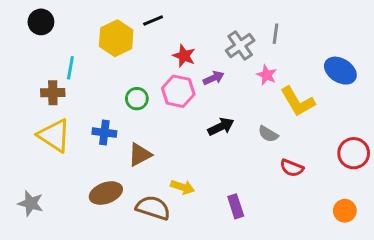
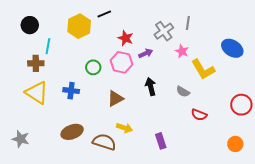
black circle: (41, 22) -> (30, 25), moved
black arrow: (221, 127) -> (151, 87), turned -78
brown triangle: (140, 155) -> (115, 99), moved

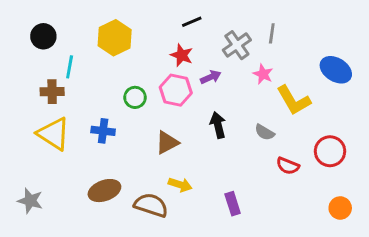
black line: (104, 14) -> (192, 22), moved
red circle: (241, 105) -> (330, 151), moved

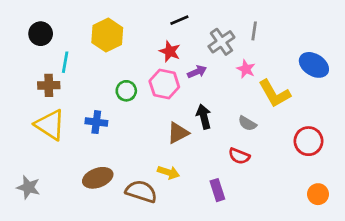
brown triangle: (167, 143) -> (178, 133), moved
red semicircle: (288, 166) -> (239, 156), moved

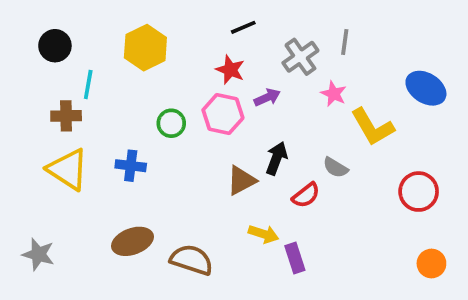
black arrow: (204, 117) -> (276, 158), turned 35
red semicircle: (239, 156) -> (306, 195), moved, turned -60
yellow arrow: (168, 172) -> (264, 234), moved

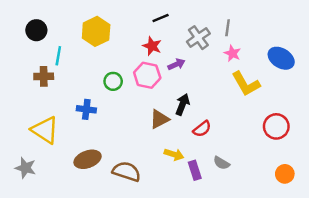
pink star: (334, 94) -> (232, 53), moved
gray semicircle: (336, 168) -> (221, 163), moved
yellow triangle: (68, 169) -> (45, 130), moved

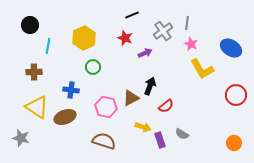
yellow hexagon: (96, 31) -> (84, 38), moved
pink hexagon: (147, 75) -> (106, 107), moved
brown cross: (44, 76) -> (34, 72), moved
red circle: (276, 126) -> (236, 95), moved
brown ellipse: (88, 159) -> (65, 117), moved

